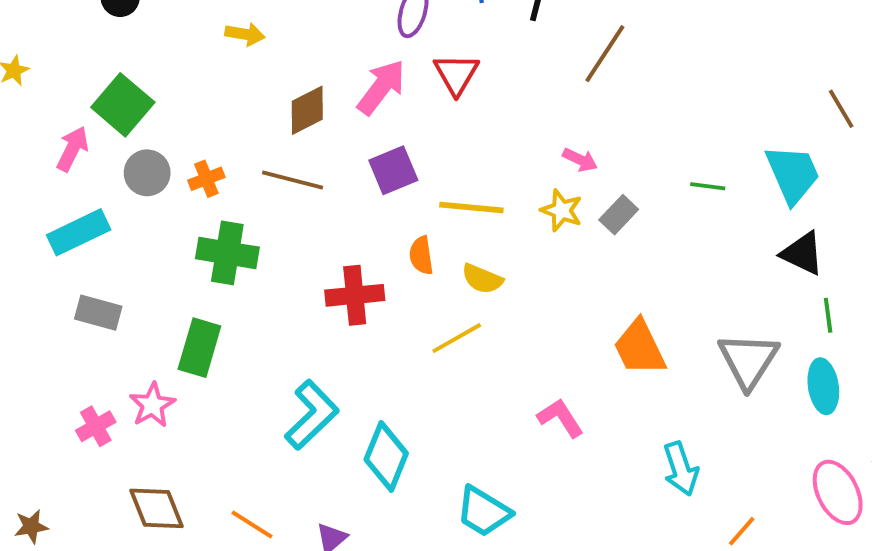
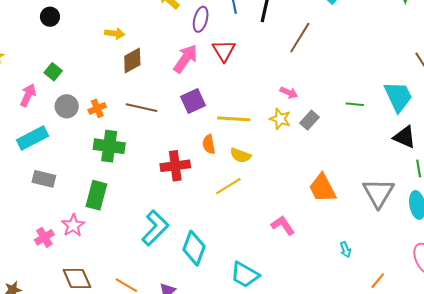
green square: (123, 105) -> (53, 72), size x0.6
brown diamond: (307, 110) -> (132, 60), moved
cyan arrow: (681, 469) -> (345, 250), size x0.6

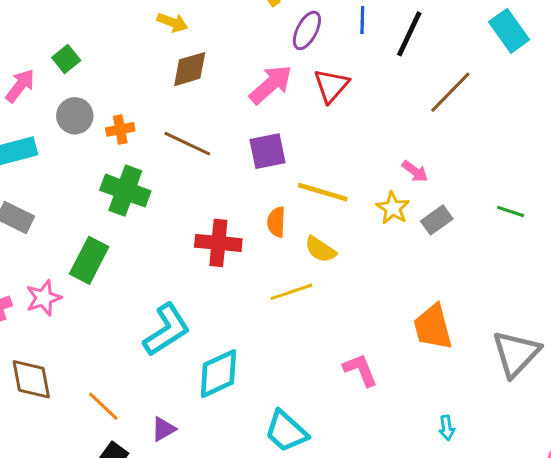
cyan diamond: (194, 248) -> (218, 374), turned 32

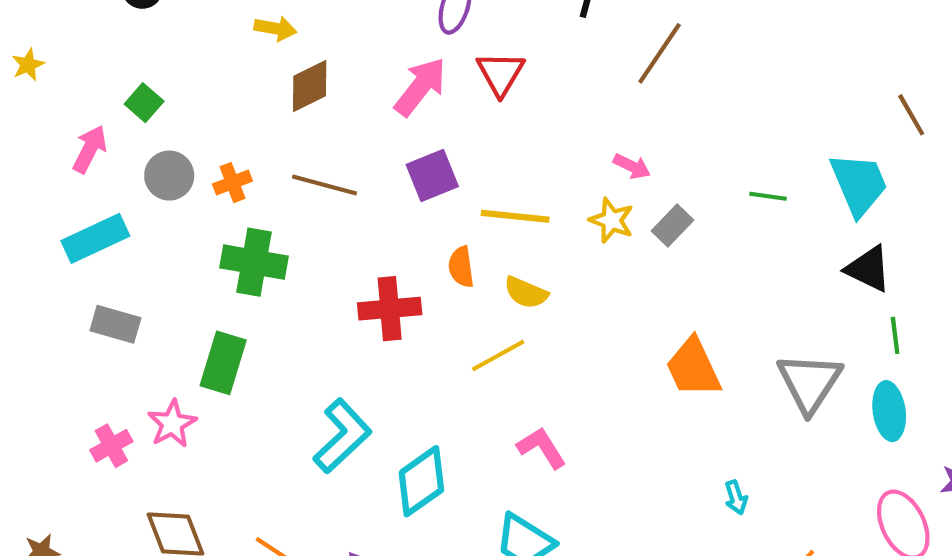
pink L-shape: (360, 370) -> (542, 448), moved

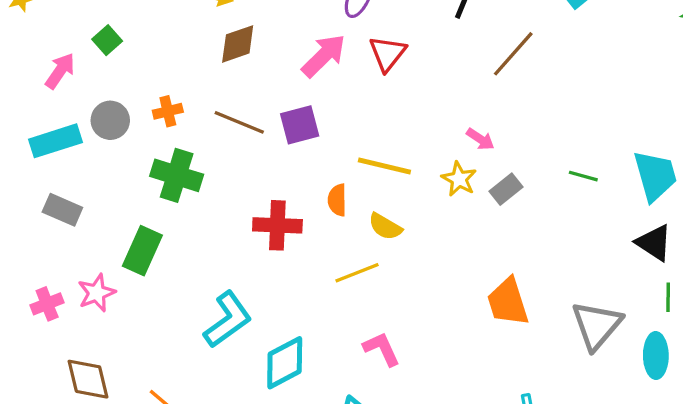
purple square: (432, 175) -> (300, 125), moved
gray circle: (169, 176) -> (110, 120), moved

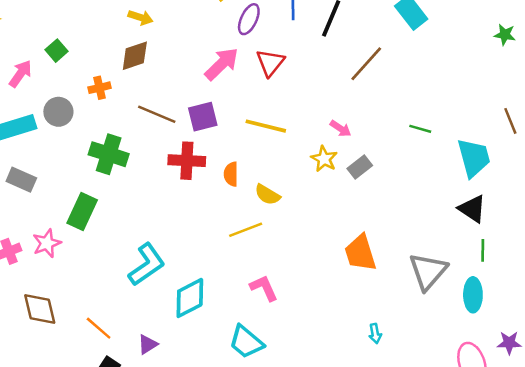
brown diamond: (238, 44) -> (135, 56), moved
orange cross: (168, 111) -> (100, 88), moved
yellow line: (384, 166) -> (266, 126), moved
green line: (583, 176) -> (420, 129), moved
red cross: (277, 225) -> (187, 161), moved

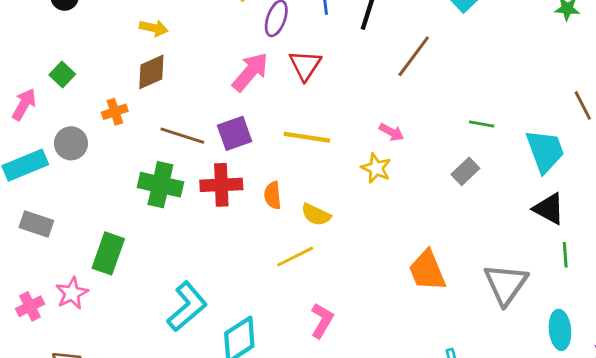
green cross: (109, 154) -> (160, 185), moved
gray rectangle: (360, 167) -> (465, 171), moved
pink L-shape: (264, 288) -> (322, 320), turned 60
cyan ellipse: (473, 295) -> (560, 330), moved

